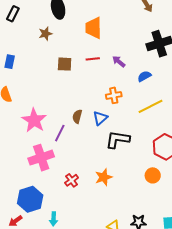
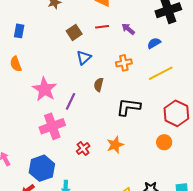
brown square: (65, 64) -> (74, 32), turned -35
brown semicircle: (77, 116) -> (99, 85), moved
blue triangle: (100, 118) -> (84, 58), moved

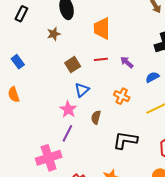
blue rectangle: (19, 31) -> (18, 62), turned -48
orange cross: (124, 63) -> (122, 96), turned 35
pink star: (45, 89) -> (68, 109), moved, size x0.7

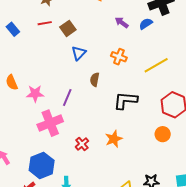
red line: (101, 59) -> (45, 23), moved
blue semicircle: (152, 77) -> (146, 24), moved
orange semicircle: (14, 95) -> (12, 82), moved
pink star: (68, 109) -> (35, 94), moved, turned -30

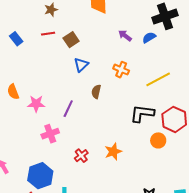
black L-shape: (125, 100) -> (142, 114), moved
pink cross: (50, 123) -> (50, 134), size x0.7
orange circle: (163, 134) -> (158, 140), moved

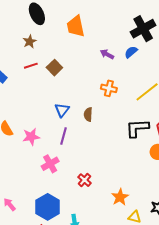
blue triangle: (81, 65) -> (62, 110), moved
orange star: (113, 152) -> (120, 197), moved

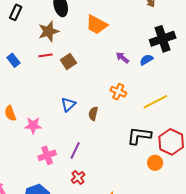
orange trapezoid: (76, 26) -> (97, 25), turned -60
brown star: (30, 41) -> (49, 31), size x1.5
purple line: (64, 136) -> (75, 151), moved

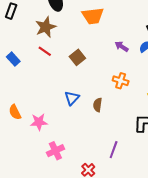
orange trapezoid: (97, 25) -> (93, 16), turned -30
red line: (45, 55) -> (45, 51), turned 48
brown square: (68, 61) -> (77, 57), moved
purple line: (75, 151) -> (114, 150), moved

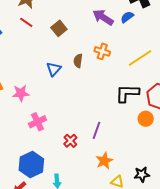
purple arrow: (122, 47) -> (103, 17), size x1.5
brown semicircle: (98, 105) -> (78, 61), moved
purple line: (114, 150) -> (97, 130), moved

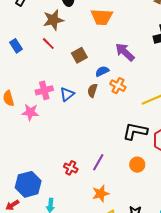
blue semicircle: (127, 17) -> (102, 71), moved
orange circle: (146, 119) -> (137, 165), moved
pink cross: (37, 122) -> (44, 90), moved
red cross: (70, 141) -> (71, 168), turned -32

